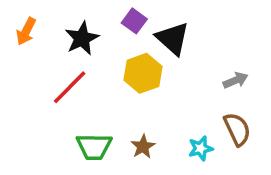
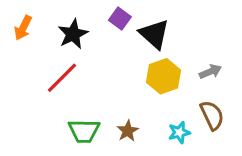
yellow hexagon: (143, 73) -> (164, 76), moved

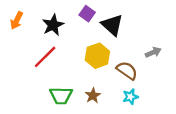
yellow hexagon: (164, 76) -> (97, 56), moved
brown semicircle: (212, 115) -> (127, 71), moved, turned -30

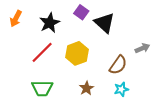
yellow hexagon: (97, 56) -> (77, 53), moved
brown semicircle: (127, 71) -> (118, 65), turned 90
green trapezoid: (61, 96) -> (42, 88), moved

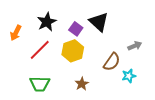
purple square: (81, 12) -> (76, 29), moved
orange arrow: (16, 19) -> (16, 33), moved
cyan star: (121, 89) -> (129, 76), moved

